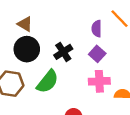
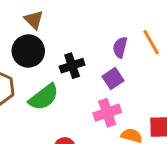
pink cross: (99, 81) -> (107, 113), turned -30

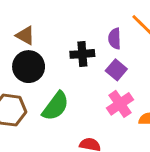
black cross: (72, 66) -> (82, 54), moved, turned 30

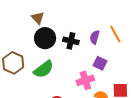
black circle: (29, 67) -> (45, 38), moved
purple square: (116, 70) -> (100, 63), moved, turned -32

